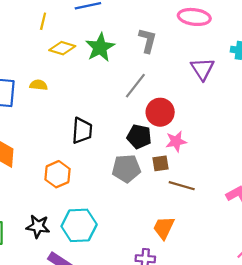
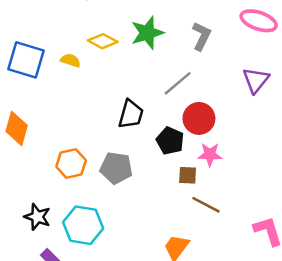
yellow diamond: (62, 48) -> (103, 41), moved
black trapezoid: (82, 131) -> (131, 114), moved
gray pentagon: (126, 168) -> (116, 168), moved

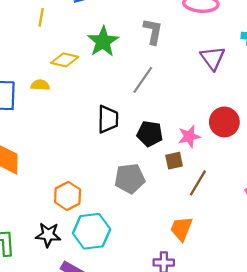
red circle: (199, 118) -> (224, 122), moved
orange hexagon: (71, 164) -> (68, 196), moved
gray pentagon: (116, 168) -> (130, 178), moved
brown line: (206, 205) -> (198, 183), turned -72

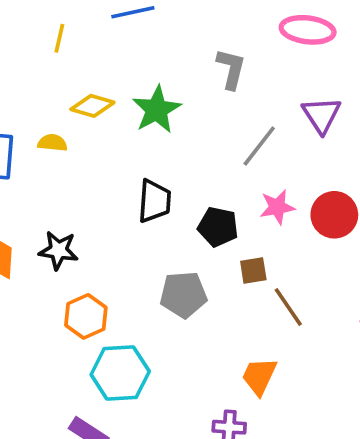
green star: (103, 41) -> (157, 110), moved
gray line: (143, 80) -> (259, 146), moved
pink star: (189, 136) -> (277, 207), moved
brown line: (198, 183) -> (288, 307), turned -68
black star: (48, 235) -> (58, 250), moved

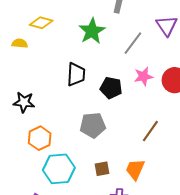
green star: (157, 110) -> (92, 31), moved
brown square: (253, 271) -> (102, 169), moved
brown line: (288, 307) -> (150, 131), turned 70

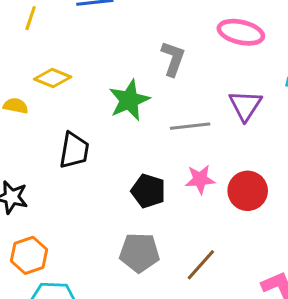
gray line: (133, 43) -> (190, 126), turned 40
black trapezoid: (76, 74) -> (74, 150), moved
gray pentagon: (93, 125) -> (139, 253), moved

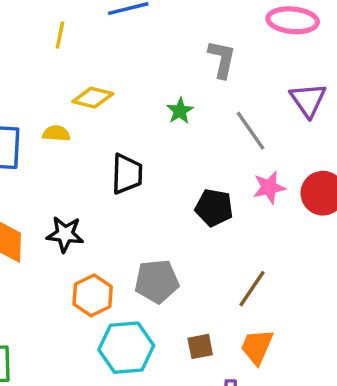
green star: (129, 100) -> (180, 111), size x0.6
gray line: (190, 126) -> (250, 131), turned 69
gray pentagon: (139, 253) -> (157, 281), moved
brown line: (201, 265) -> (252, 289), moved

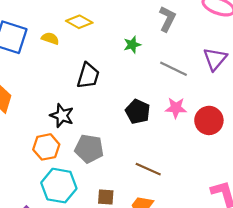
gray line: (250, 131) -> (173, 69), turned -44
black star: (65, 234) -> (62, 116), moved
brown line: (252, 289) -> (148, 169), turned 65

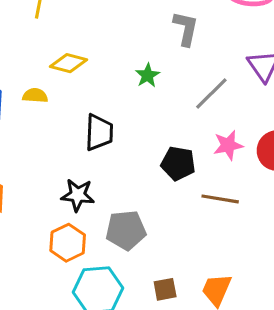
gray line: (173, 69) -> (211, 94), turned -56
brown line: (148, 169) -> (220, 199), moved

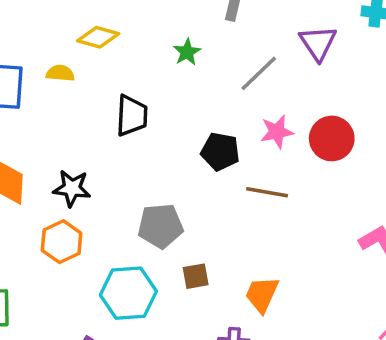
black star: (78, 195) -> (72, 188), moved
orange hexagon: (68, 243) -> (62, 242), moved
brown square: (165, 289) -> (196, 276), moved

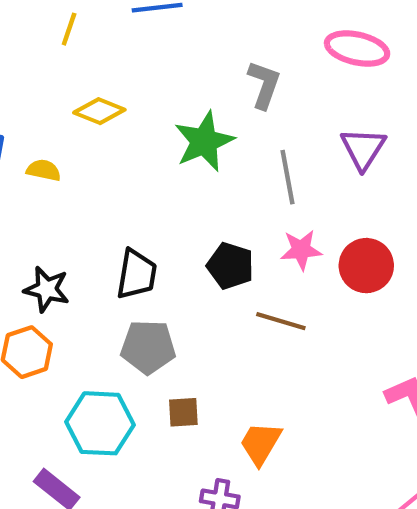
green star: (187, 52) -> (204, 141), size x1.8
yellow semicircle: (60, 73) -> (44, 170), moved
gray line: (259, 73) -> (287, 177), turned -63
black trapezoid: (132, 116) -> (137, 274), moved

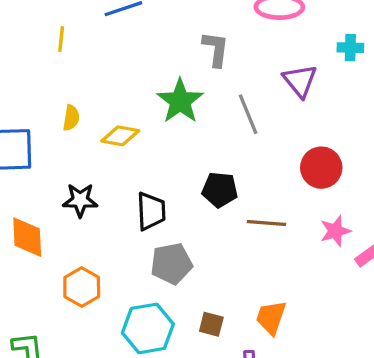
yellow diamond: (99, 111) -> (120, 136), moved
yellow semicircle: (44, 170) -> (71, 118), moved, turned 100
pink star: (301, 250) -> (335, 231), moved
black star: (47, 289) -> (80, 200), moved
brown square: (183, 412) -> (211, 324), moved, turned 30

